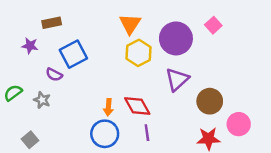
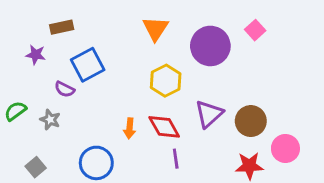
yellow hexagon: (139, 53) -> (166, 81), moved
purple triangle: (177, 79) -> (209, 114), moved
blue circle: (105, 134) -> (96, 163), moved

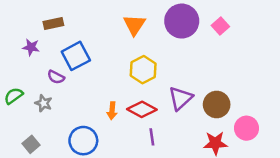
purple circle: (210, 46) -> (182, 21), moved
red diamond: (164, 127) -> (142, 109), turned -32

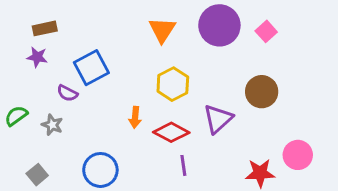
brown rectangle: (53, 24) -> (45, 28), moved
brown circle: (217, 104) -> (262, 92), moved
orange arrow: (112, 111) -> (135, 117), moved

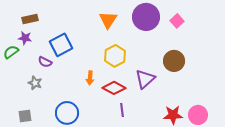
green semicircle: (16, 116) -> (11, 52), moved
pink circle: (298, 155) -> (198, 115), moved
gray square: (37, 175) -> (25, 116), turned 32

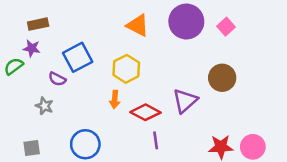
orange triangle: (108, 20) -> (138, 25), turned -36
yellow hexagon: (115, 56) -> (126, 69), moved

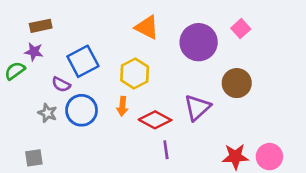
purple circle: (186, 21) -> (199, 42), moved
blue circle: (85, 144) -> (82, 110), moved

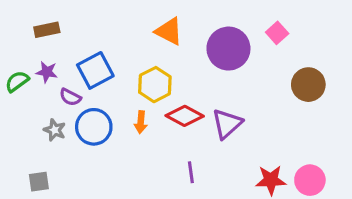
purple star: (34, 52) -> (47, 72), moved
brown circle: (237, 83) -> (308, 85), moved
red diamond: (155, 120) -> (185, 116), moved

